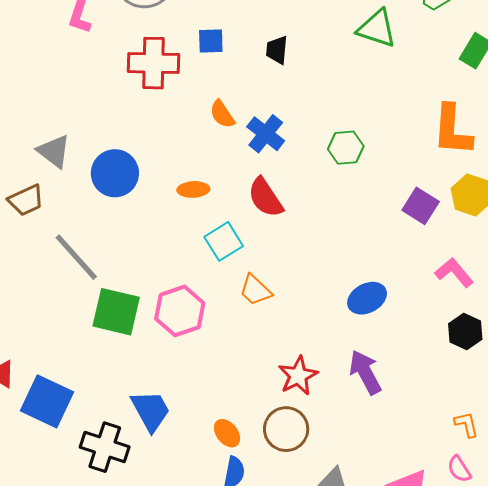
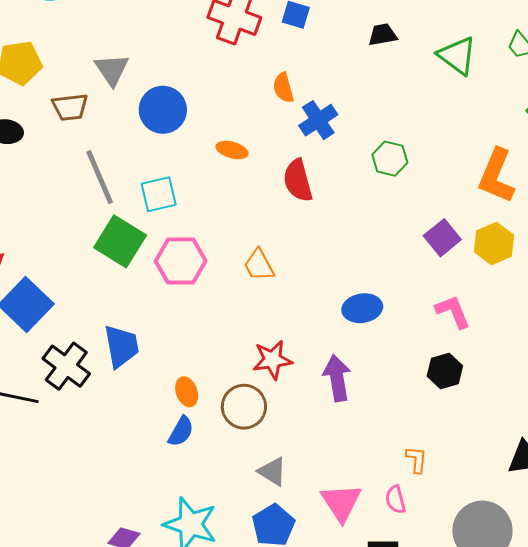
black trapezoid: (277, 50) -> (383, 35), moved, turned 56
cyan square: (224, 241) -> (159, 194), moved

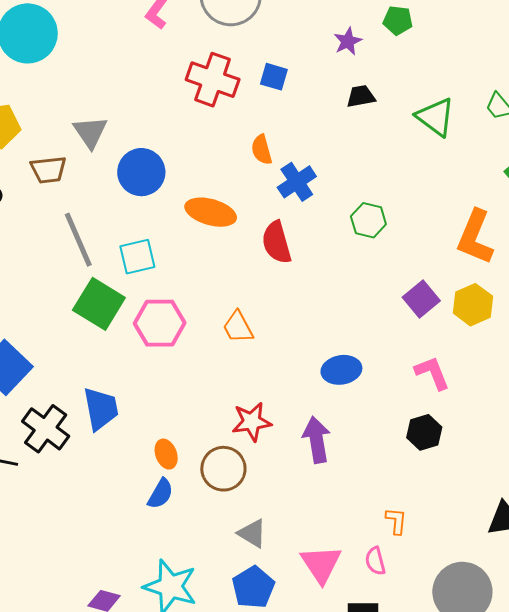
orange ellipse: (232, 150) -> (211, 212), size x1.6

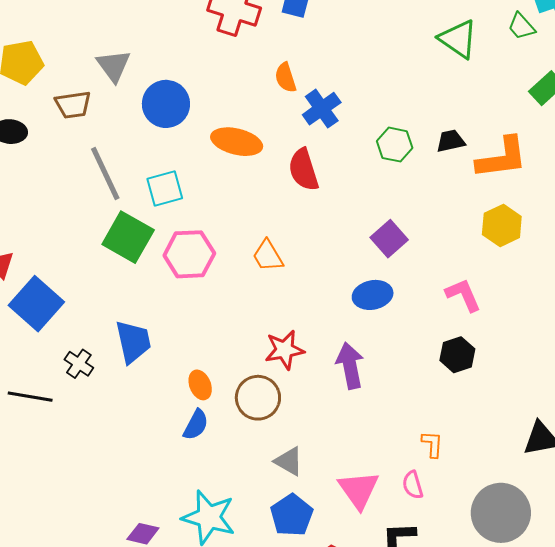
black trapezoid: (361, 96) -> (451, 141), moved
orange L-shape: (475, 237) -> (502, 158), turned -118
purple square: (421, 299) -> (389, 239), moved
black cross: (46, 429) -> (79, 364), size x0.6

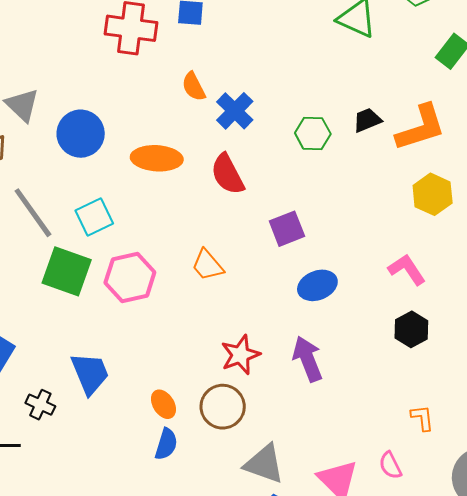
purple square: (389, 239) -> (287, 229), moved, turned 30
orange L-shape: (432, 444) -> (422, 418), moved
gray triangle: (289, 461) -> (264, 464), size x1.4

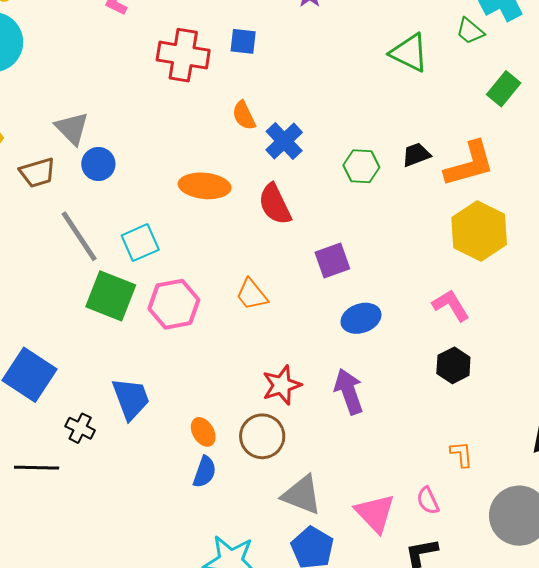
blue circle: (81, 134) -> (98, 164), moved, size x0.7
yellow hexagon: (433, 194) -> (479, 231), size x1.4

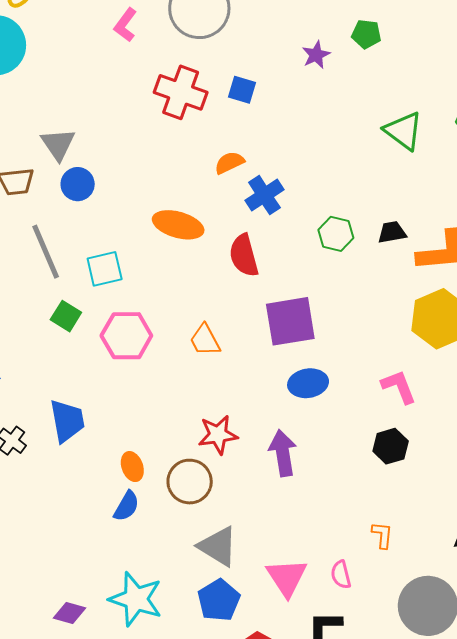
orange semicircle: (244, 115) -> (229, 163), turned 80
purple square: (332, 261) -> (290, 321), size x1.5
green square: (111, 296) -> (66, 316), size x0.6

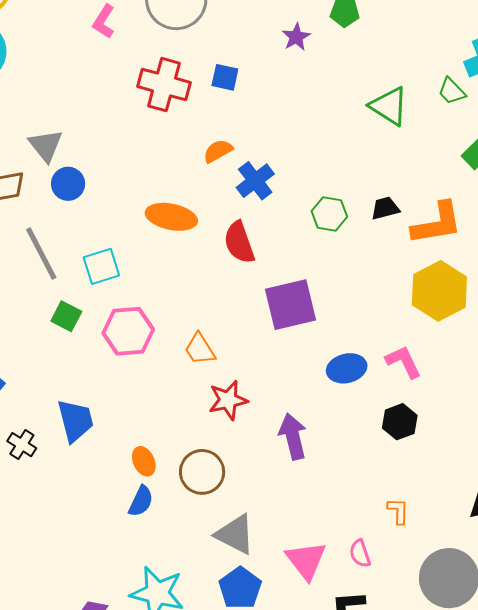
orange trapezoid: (205, 340) -> (200, 349), moved
blue ellipse: (308, 383) -> (347, 368), moved
red star: (218, 435) -> (228, 400), moved

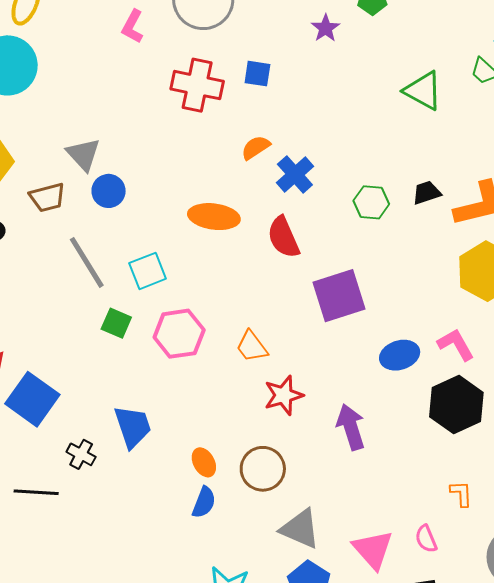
black hexagon: (400, 422) -> (456, 405), size x1.6

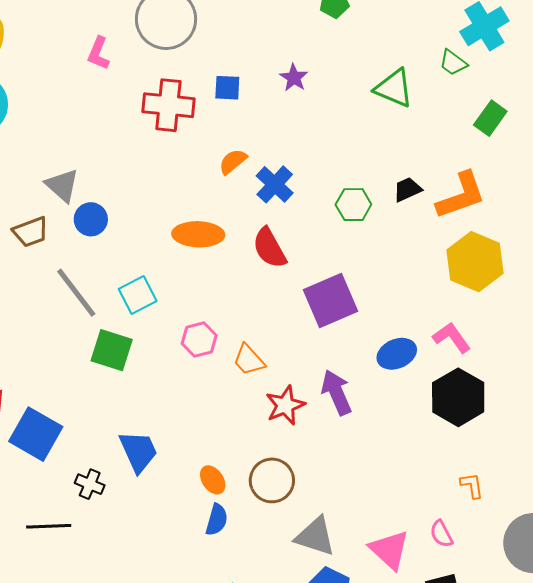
purple star: (326, 28) -> (294, 78), moved
green square: (116, 323) -> (112, 350), size x1.4
pink hexagon: (179, 334) -> (199, 340), moved, size x0.7
purple arrow: (351, 427) -> (336, 392), moved

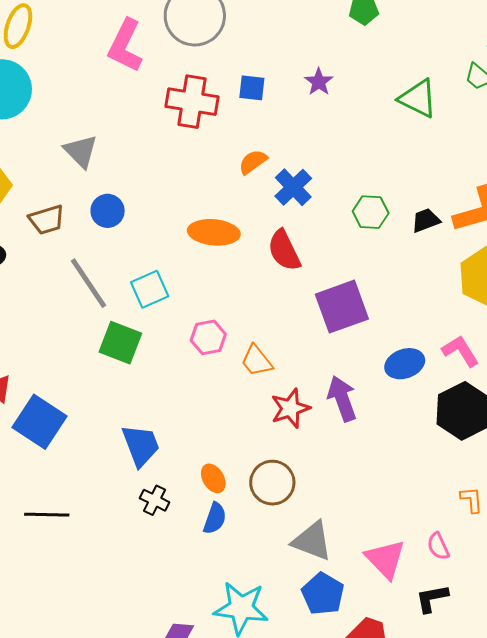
pink L-shape: (98, 53) -> (125, 46), size x1.6
gray triangle: (62, 185) -> (81, 151), moved
black trapezoid: (407, 189) -> (426, 220), moved
black cross: (90, 484) -> (155, 500), moved

